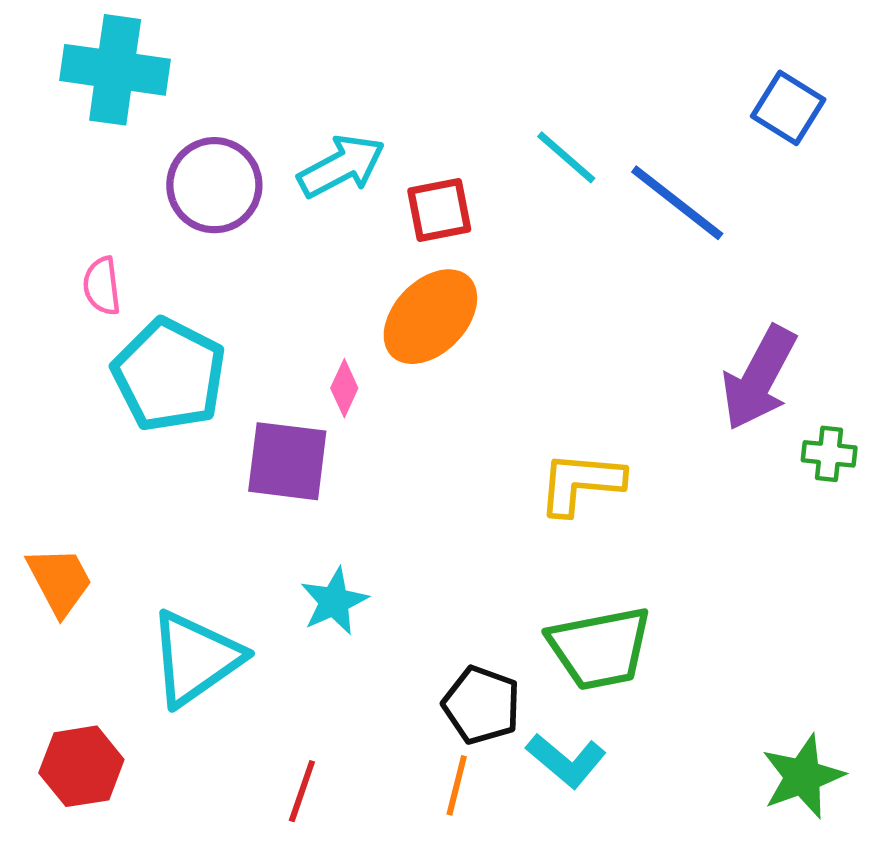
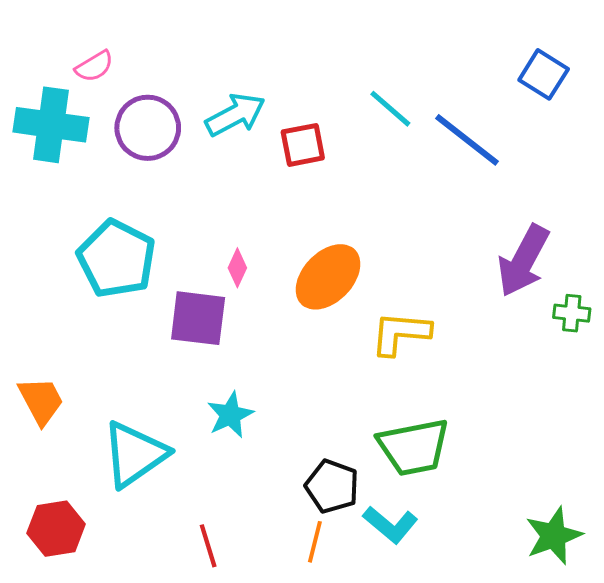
cyan cross: (115, 70) -> (51, 125), moved
pink semicircle: (102, 286) -> (94, 66), moved, turned -114
orange ellipse: (430, 317) -> (328, 277), moved
red line: (302, 791) -> (208, 546), turned -36

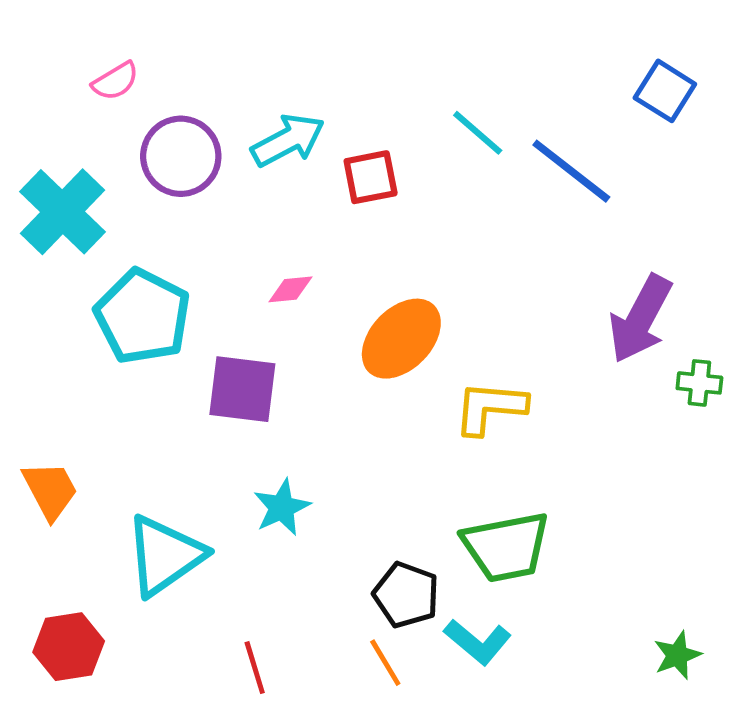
cyan cross: (51, 125) -> (62, 212), moved, turned 36
pink diamond: (237, 268) -> (290, 289), moved, turned 60
green star: (554, 536) -> (677, 655), size x0.7
orange line: (315, 542) -> (385, 663), turned -45

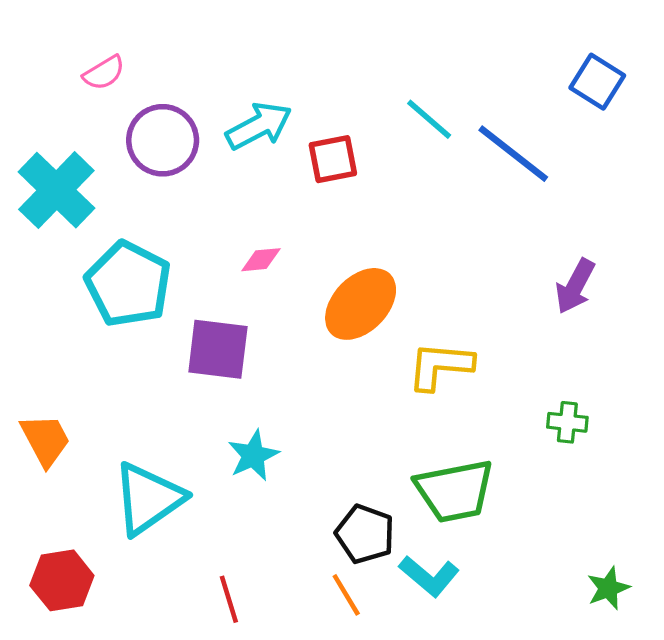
purple arrow: (640, 319) -> (575, 286), size x0.7
green cross: (699, 383) -> (567, 422), moved

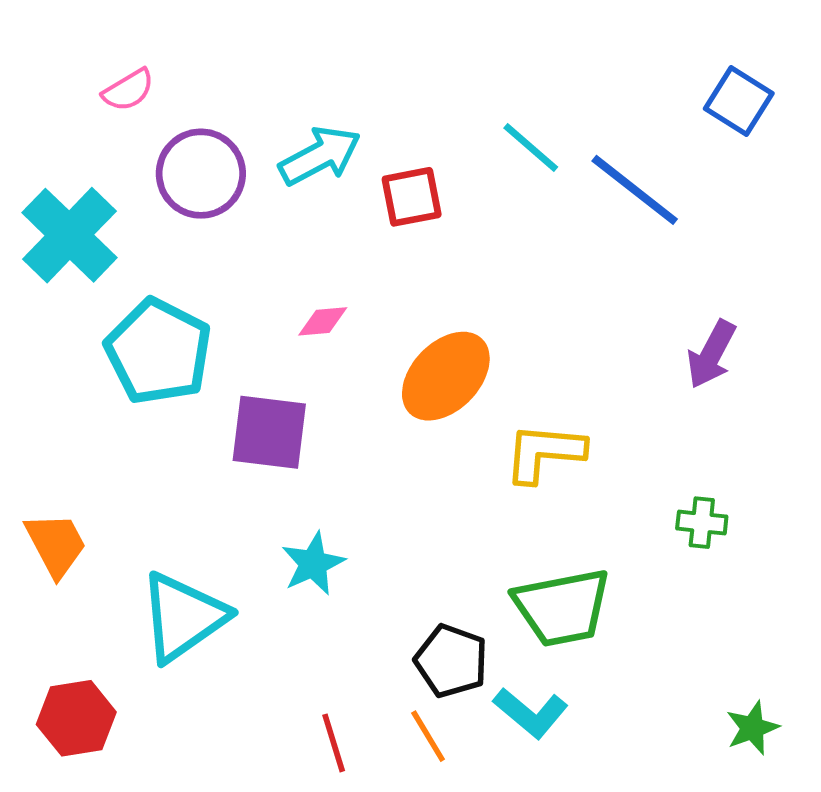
red line: (229, 599) -> (334, 743), moved

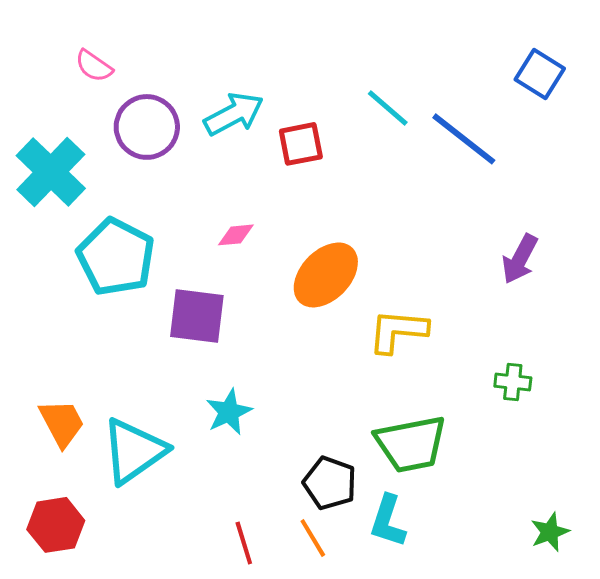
pink semicircle: (128, 90) -> (94, 66), turned 66
orange trapezoid: (56, 544) -> (62, 423), moved
cyan L-shape: (531, 713) -> (388, 521), turned 68

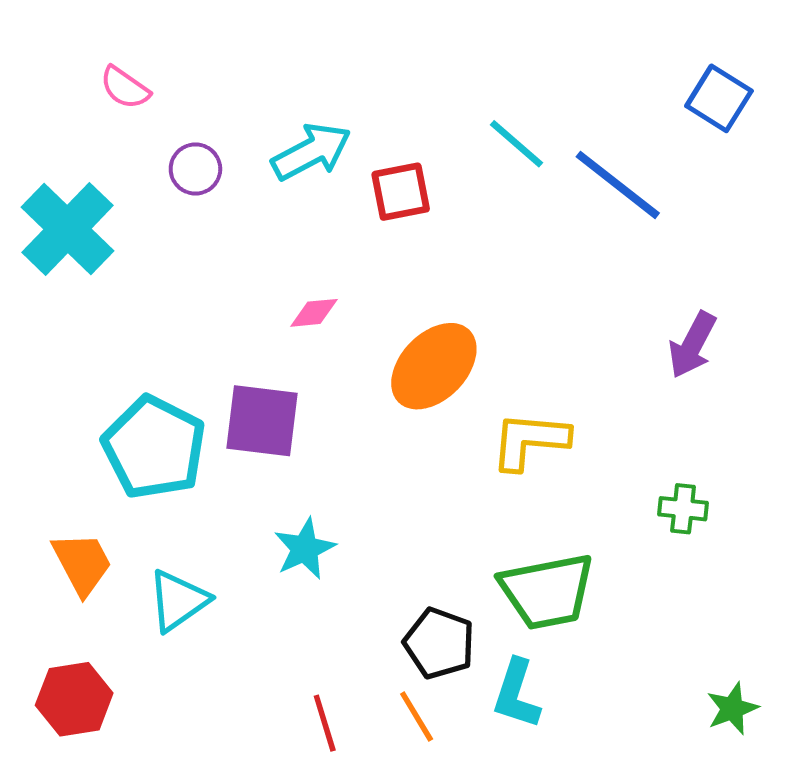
purple circle: (147, 127) -> (195, 169), size x0.6
cyan pentagon: (116, 257) -> (154, 447), moved
cyan triangle: (134, 451) -> (178, 601), size x0.7

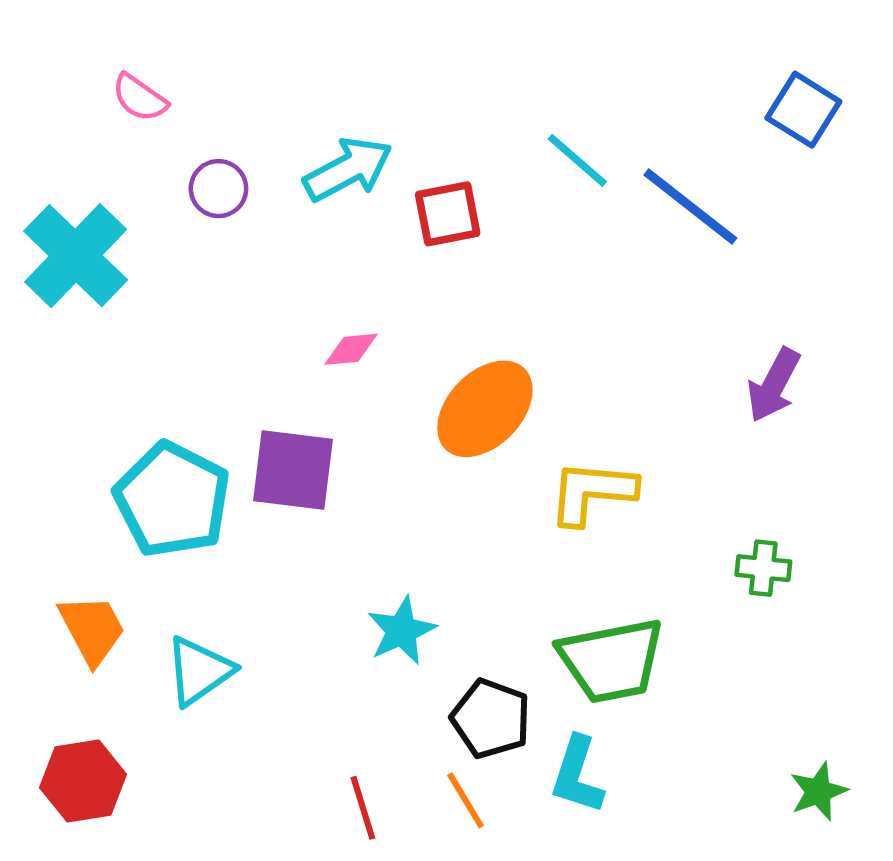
cyan star: (305, 549) -> (402, 631), moved

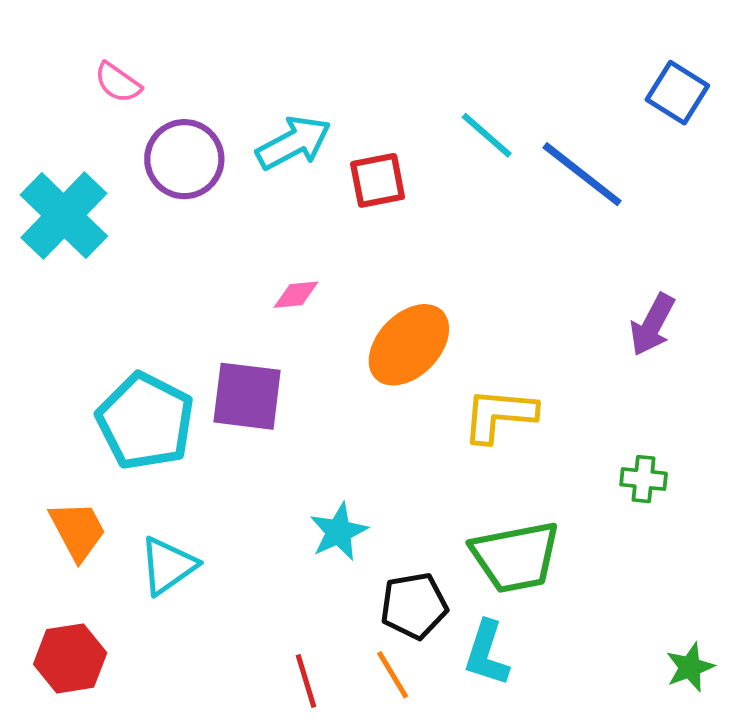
purple circle: (218, 189) -> (184, 159), size x1.6
black pentagon: (491, 718) -> (414, 606), turned -30

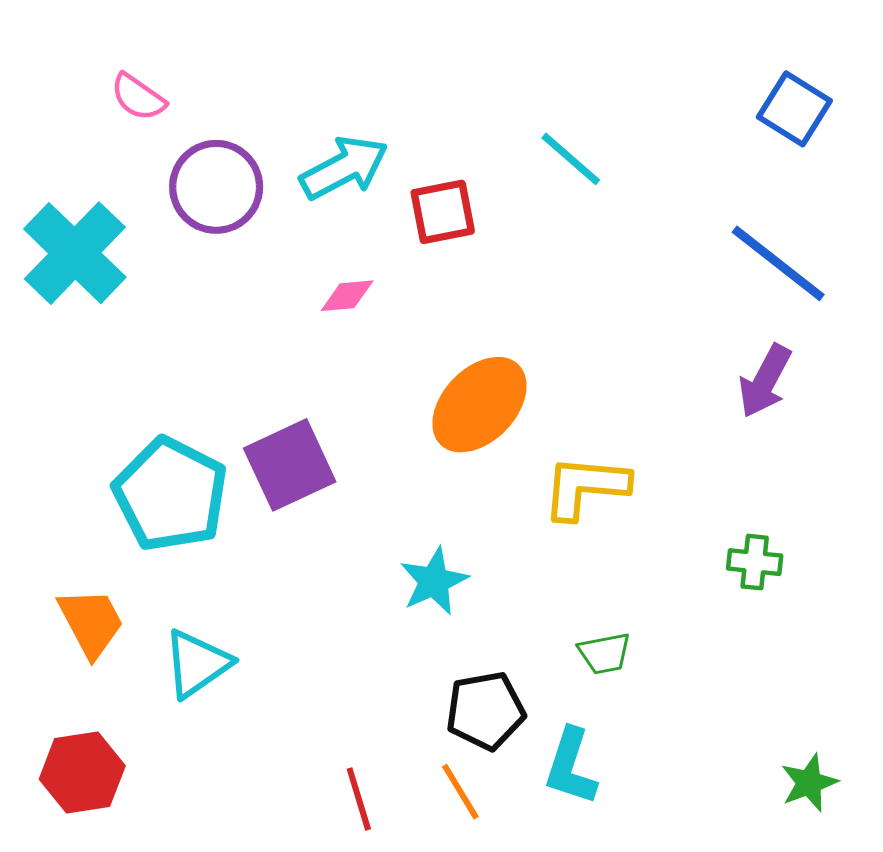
blue line: (582, 174) -> (778, 263), moved
pink diamond: (296, 295) -> (347, 296), moved
purple square: (247, 396) -> (290, 465), turned -32
cyan star: (339, 532) -> (434, 581), moved
green trapezoid: (516, 557) -> (605, 653), size x0.5

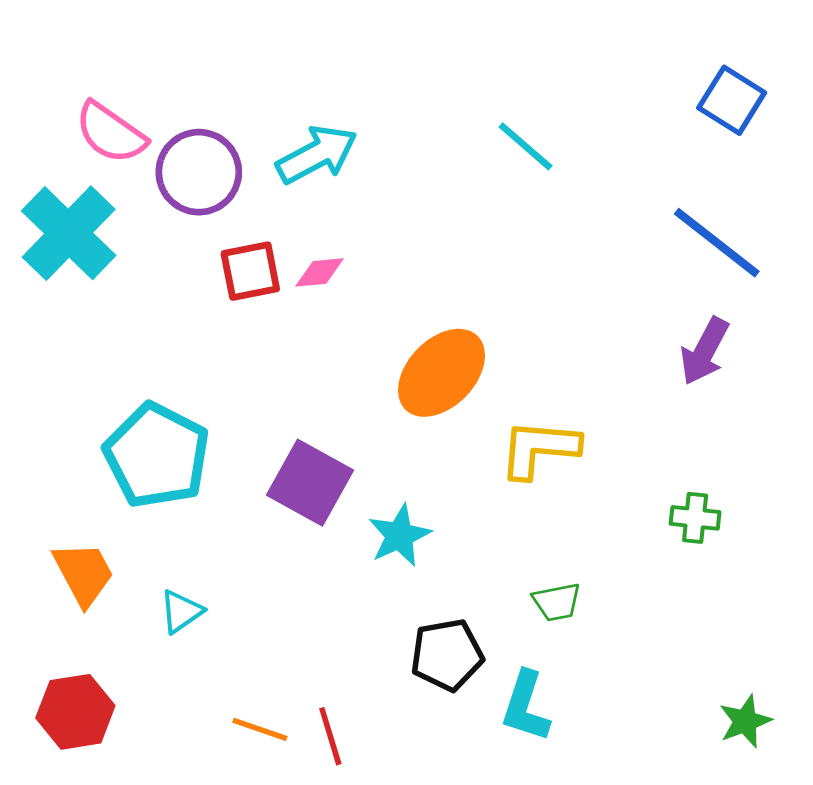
pink semicircle: (138, 97) -> (111, 133), moved, size x1.4
red square: (443, 212) -> (250, 271), moved
purple square: (290, 465) -> (310, 483), moved, turned -36
cyan triangle: (197, 664) -> (181, 611), size x0.7
orange line: (460, 792) -> (260, 729), moved, turned -40

